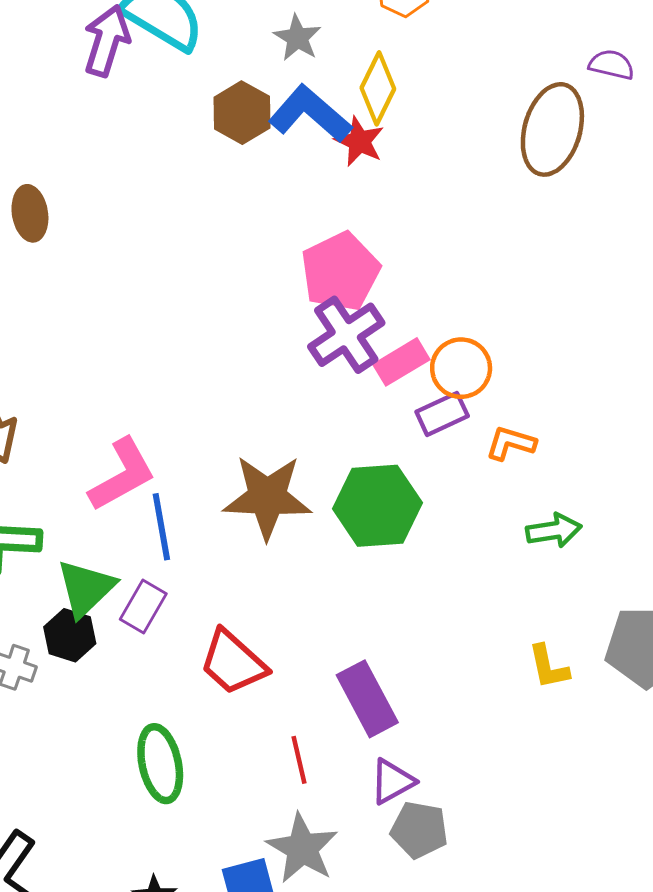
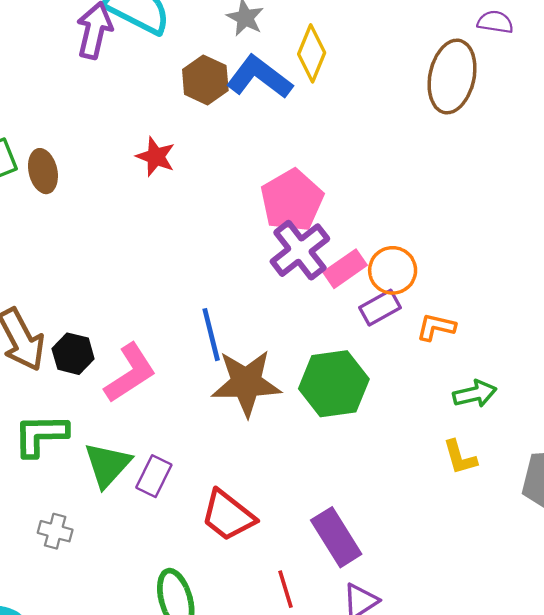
red star: (359, 141) -> (156, 157), moved
blue line: (161, 527) -> (211, 335), moved
black hexagon: (70, 635) -> (73, 354), moved
yellow L-shape: (549, 667) -> (460, 457), moved

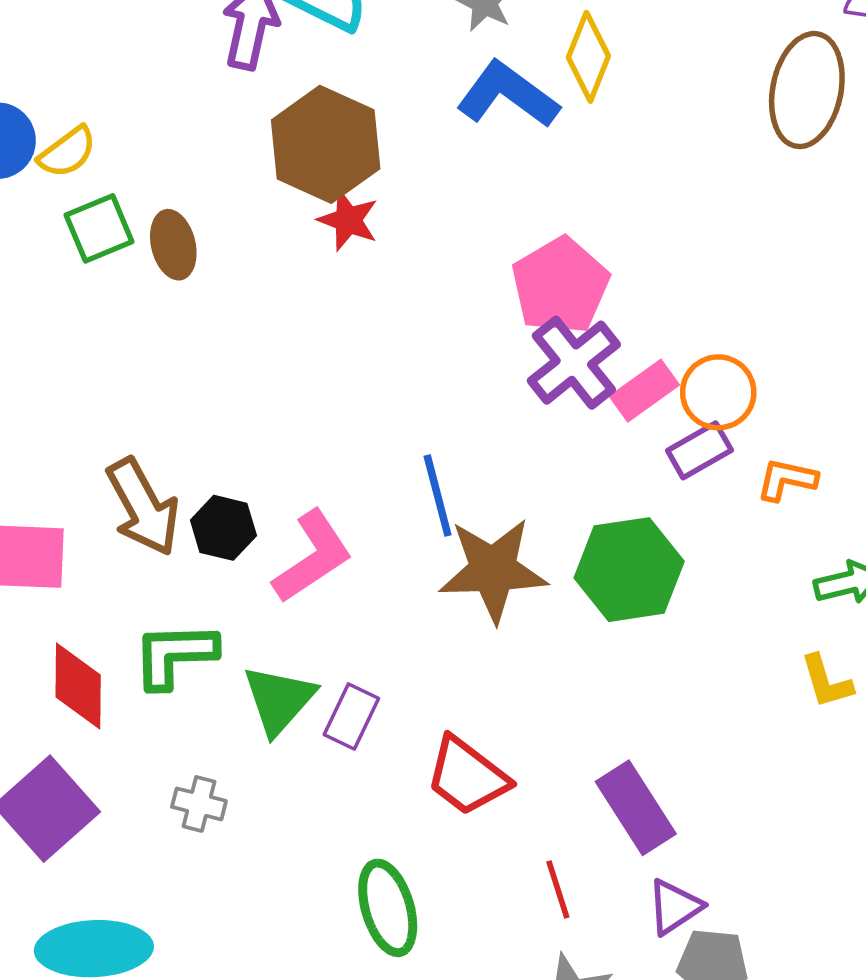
brown hexagon: (205, 80) -> (326, 144), moved, size x1.5

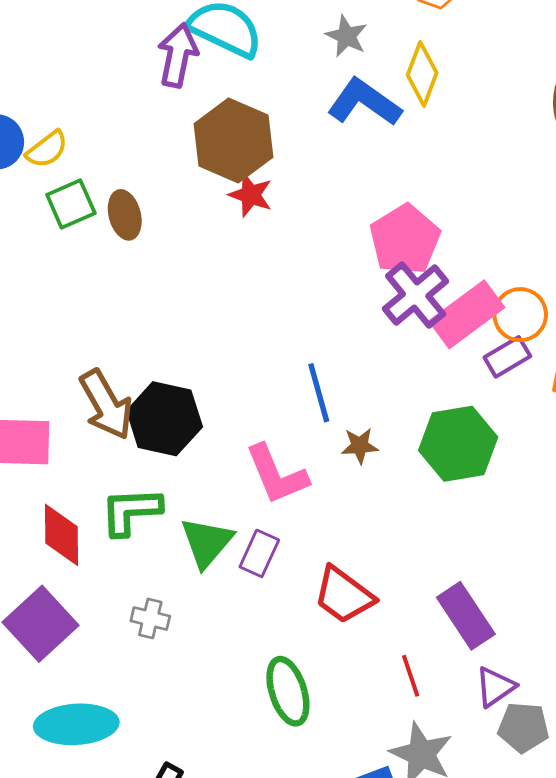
pink rectangle: (644, 391) -> (467, 314), size x1.5
black hexagon: (223, 528) -> (165, 419), size x1.6
pink L-shape: (312, 557) -> (277, 474), moved, turned 102
brown star: (493, 570) -> (360, 446), size x0.5

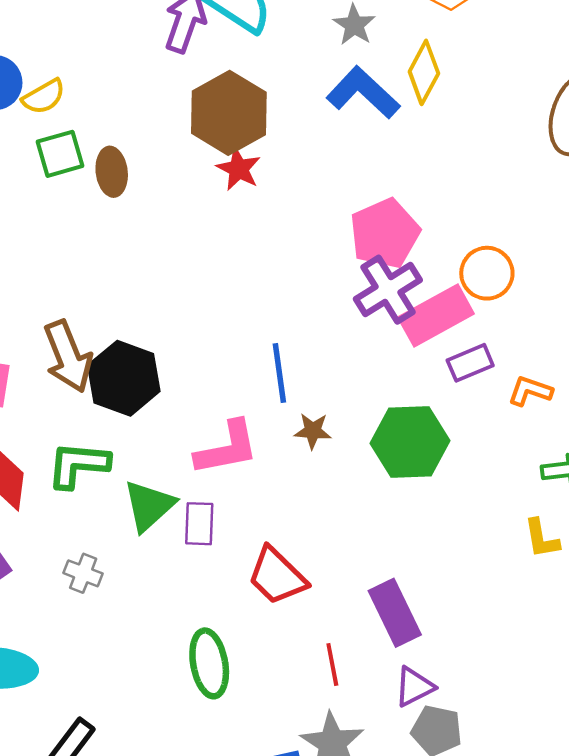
orange circle: (520, 315) -> (487, 273), moved
pink L-shape: (277, 474) -> (227, 448), turned -86
purple rectangle: (259, 553) -> (199, 524), turned -30

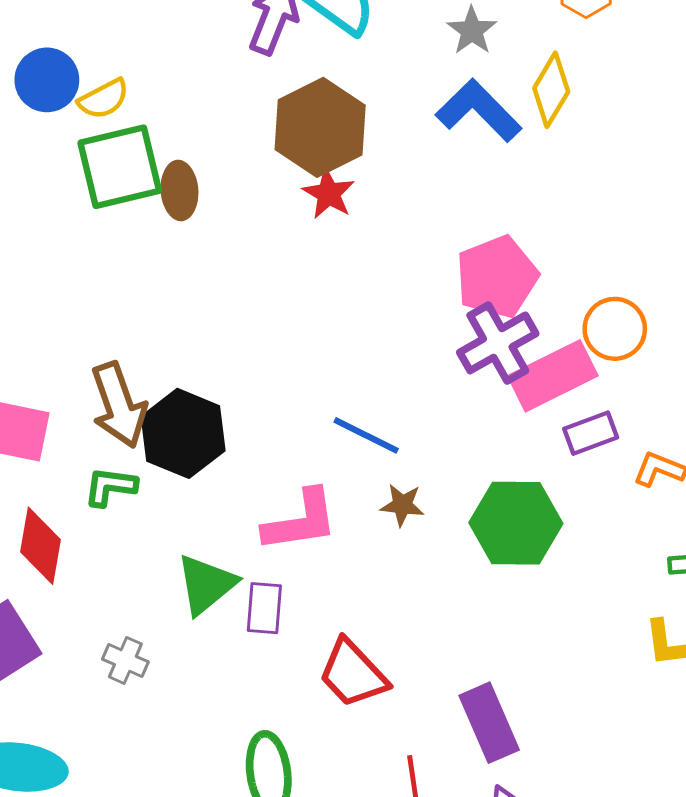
green square: (60, 154) -> (120, 167), size x1.5
blue line: (279, 373) -> (366, 435), turned -58
green L-shape: (78, 465) -> (110, 487), moved, size x0.7

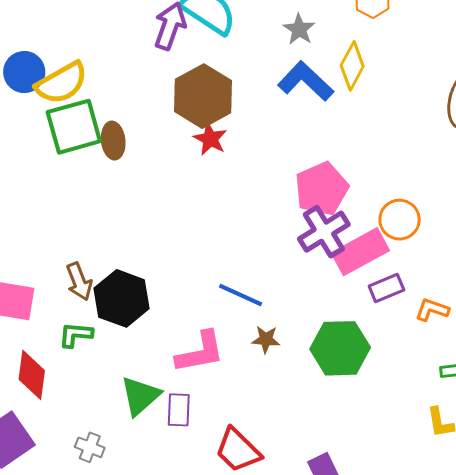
yellow semicircle: (104, 99) -> (62, 83), size x1.6
brown arrow: (119, 405) -> (79, 282), size x0.7

